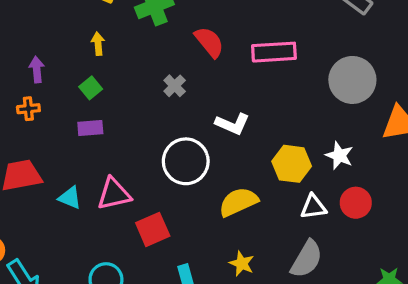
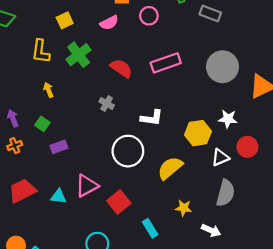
green square: (91, 88) -> (42, 124), moved

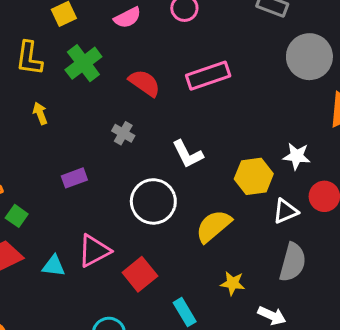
gray circle: (222, 67) -> (309, 57), moved
white L-shape: (152, 118) -> (188, 154), turned 55
green square: (42, 124) -> (17, 216), moved
purple rectangle: (59, 147) -> (74, 178), moved

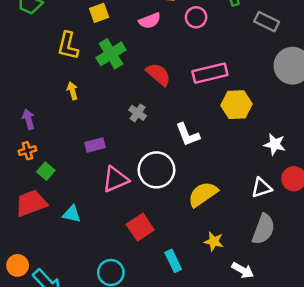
yellow hexagon: (254, 176) -> (236, 105), moved
pink triangle: (94, 251) -> (115, 179), moved

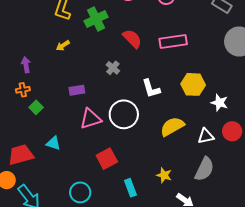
yellow arrow: (72, 91) -> (63, 46), turned -112
yellow hexagon: (236, 105) -> (193, 84), moved
yellow semicircle: (203, 194) -> (172, 127), moved
red trapezoid: (31, 203) -> (21, 155), moved

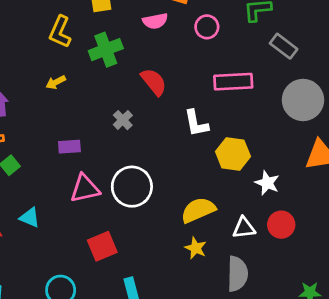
pink rectangle: (173, 42) -> (233, 82), moved
white L-shape: (151, 89) -> (196, 123), moved
gray semicircle: (204, 169) -> (237, 274), turned -30
yellow star: (164, 175) -> (196, 248), moved

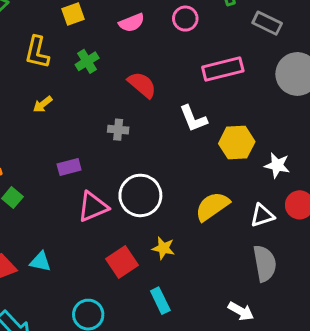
green cross: (106, 50) -> (87, 61), size x0.7
gray cross: (123, 120) -> (118, 130), turned -30
cyan triangle: (30, 218) -> (40, 262), moved
yellow star: (196, 248) -> (163, 248), moved

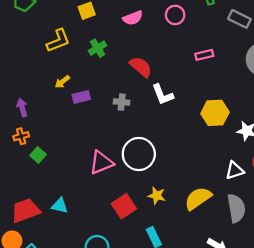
yellow L-shape: (37, 52) -> (58, 41), turned -125
pink rectangle: (223, 69) -> (204, 55), size x0.6
white L-shape: (193, 119) -> (163, 95), moved
purple rectangle: (69, 167) -> (81, 97), moved
yellow semicircle: (212, 206) -> (198, 198), moved

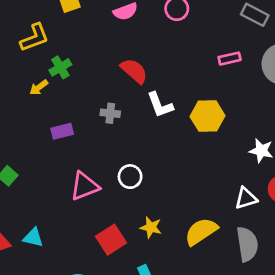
green cross: (97, 48) -> (60, 67), moved
pink rectangle: (204, 55) -> (230, 59), moved
purple rectangle: (81, 97) -> (62, 131), moved
yellow hexagon: (215, 113) -> (208, 116), moved
white circle: (139, 154) -> (130, 177), size x0.6

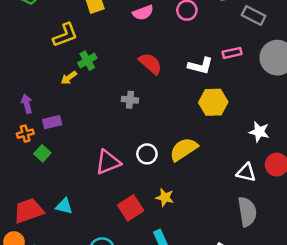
white L-shape: (160, 105) -> (200, 66), moved, turned -55
purple rectangle: (62, 131) -> (52, 122), moved
white triangle: (246, 198) -> (246, 173), turned 30
yellow semicircle: (201, 232) -> (184, 149), moved

